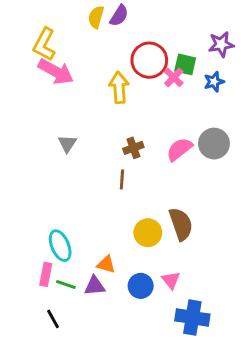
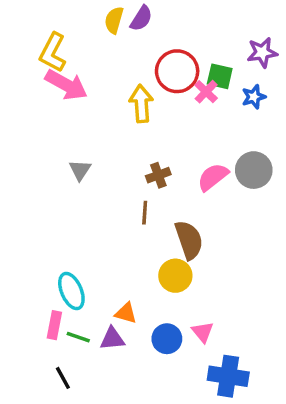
brown semicircle: (181, 224) -> (189, 240), moved

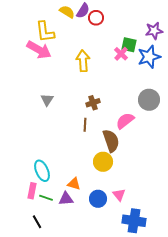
yellow semicircle: (114, 20) -> (67, 12), turned 105
yellow L-shape: (53, 52) -> (45, 32), moved, turned -35
red circle: (177, 71) -> (96, 18), moved, size x0.6
blue star: (254, 97) -> (149, 57), size x1.6
pink semicircle: (213, 177) -> (125, 121), moved

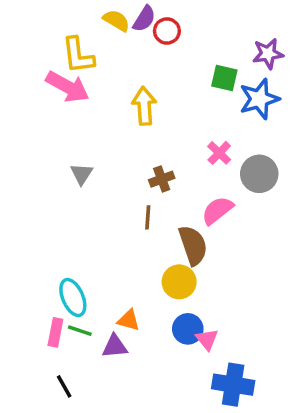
pink cross: (121, 54) -> (219, 153), moved
green line: (46, 198) -> (80, 331), moved
blue circle: (98, 199) -> (188, 329), moved

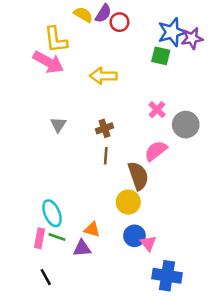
blue star: (259, 99) -> (172, 32), moved
yellow arrow: (144, 106) -> (103, 76), turned -85
brown cross: (162, 179) -> (104, 128), moved

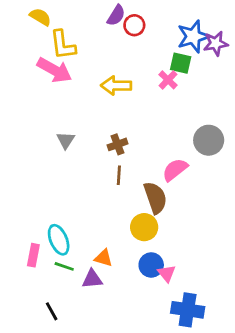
yellow semicircle: (83, 15) -> (40, 17), moved
pink cross: (157, 110) -> (168, 80), moved
pink rectangle: (40, 238) -> (33, 255), moved

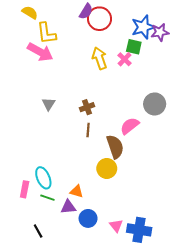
red circle: (134, 25) -> (99, 19), size x1.5
yellow arrow: (116, 86) -> (99, 58), moved, turned 70
blue circle: (151, 265) -> (88, 218), moved
pink triangle: (167, 273) -> (116, 226), moved

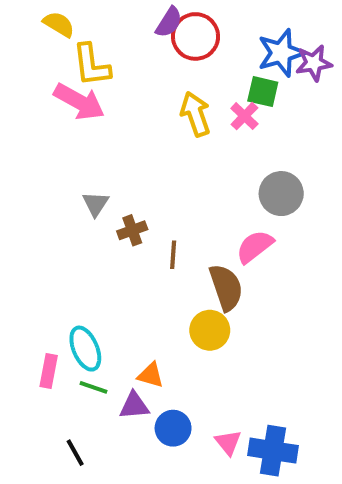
gray circle: (155, 104) -> (281, 194), moved
brown cross: (87, 107) -> (132, 230), moved

